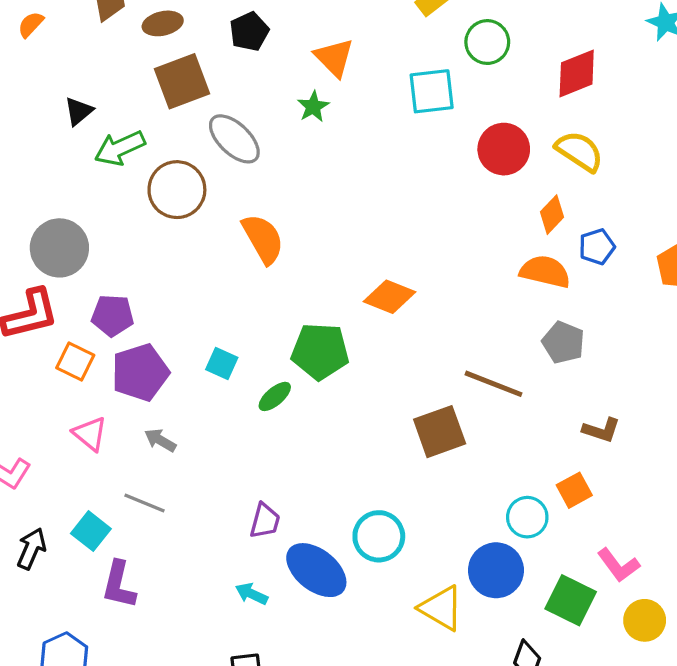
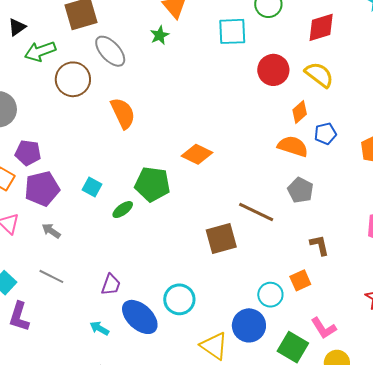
brown L-shape: (601, 430) -> (319, 245), turned -125
gray line: (145, 503) -> (51, 276), moved

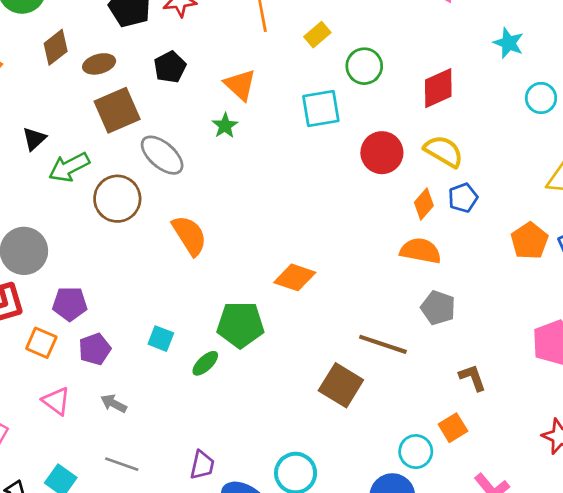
blue pentagon: (325, 134) -> (463, 198), moved
purple pentagon: (42, 189) -> (95, 349), size x0.7
brown square: (221, 239) -> (341, 385), turned -36

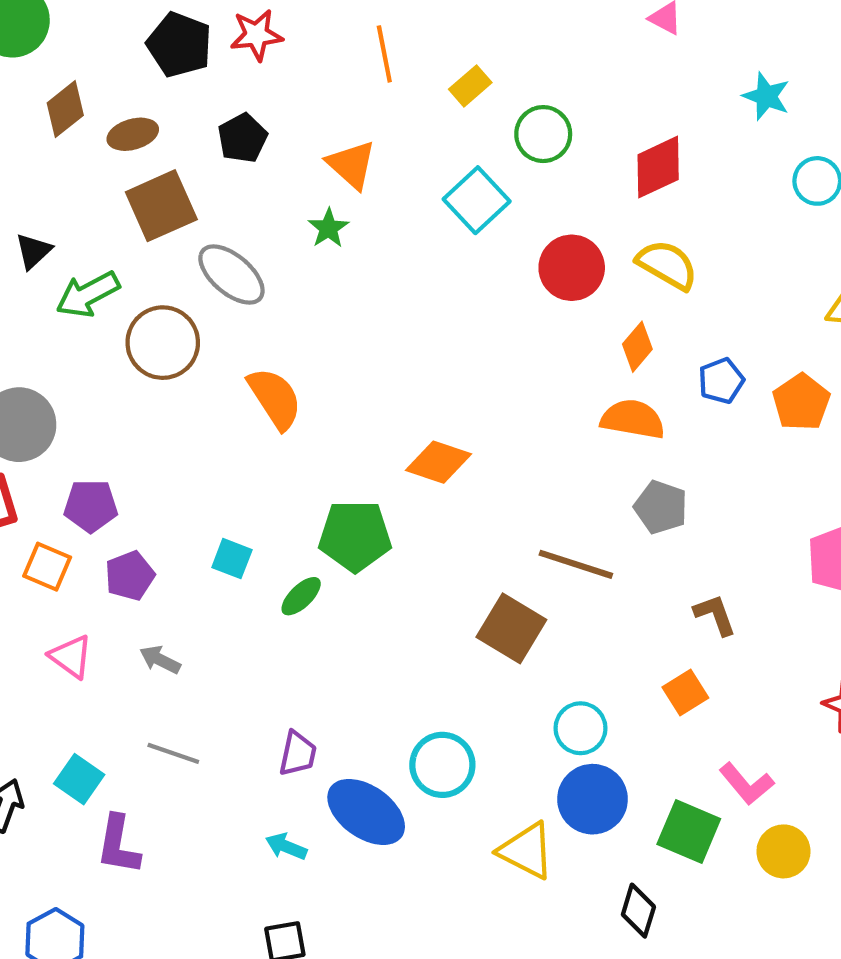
cyan square: (321, 108) -> (477, 200), turned -33
blue pentagon: (463, 198) -> (721, 381), moved
cyan circle: (416, 452) -> (580, 728), moved

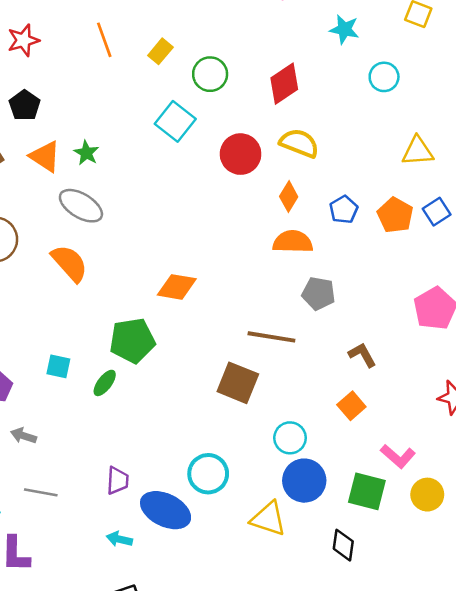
orange triangle: (351, 165) -> (45, 156), moved
gray ellipse: (231, 275) -> (81, 206), moved

